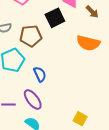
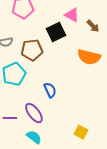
blue semicircle: (40, 74) -> (50, 90), moved

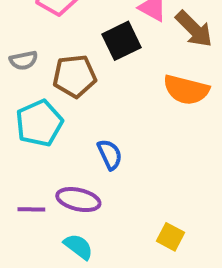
brown arrow: (93, 26) -> (194, 29), size x1.5
purple ellipse: (34, 113) -> (78, 200), turned -40

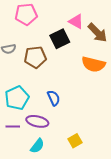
cyan pentagon: (39, 123) -> (17, 98), moved
yellow square: (171, 237) -> (75, 141), moved, turned 32
cyan semicircle: (78, 247) -> (37, 146), turned 91

